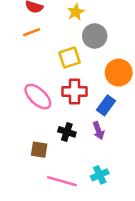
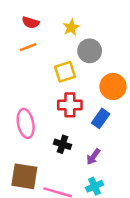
pink ellipse: (38, 97) -> (26, 123), moved, turned 36
purple arrow: (98, 131) -> (93, 157), moved, turned 56
brown square: (39, 150) -> (24, 176), moved, size x1.6

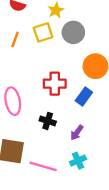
orange line: (28, 47) -> (15, 39), moved, turned -49
yellow square: (65, 72) -> (43, 32), moved

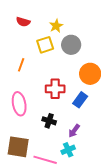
orange line: (15, 39) -> (21, 65), moved
cyan cross: (78, 161) -> (68, 150), moved

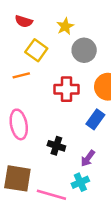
yellow square: (45, 45) -> (36, 50), moved, turned -36
orange line: (21, 65) -> (21, 75), turned 56
red cross: (55, 89) -> (66, 89), moved

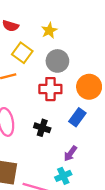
gray circle: (84, 50) -> (57, 61), moved
black cross: (56, 146) -> (42, 128), moved

